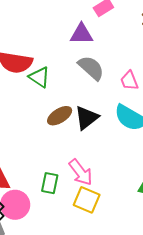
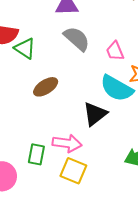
black triangle: (87, 118) -> (95, 114), moved
pink arrow: (81, 172) -> (67, 143), turned -44

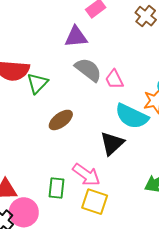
green triangle: (25, 48) -> (37, 83), turned 45
pink trapezoid: (115, 51) -> (114, 79), moved
pink arrow: (67, 143) -> (86, 175), turned 32

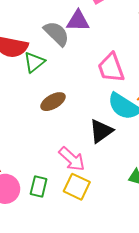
gray semicircle: (88, 70) -> (56, 34), moved
pink trapezoid: (114, 79) -> (111, 68), size x1.5
green rectangle: (56, 188) -> (39, 186), moved

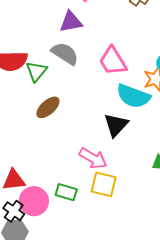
gray semicircle: (56, 34) -> (65, 54), moved
brown ellipse: (53, 102) -> (48, 107), moved
green rectangle: (39, 186) -> (66, 192), turned -75

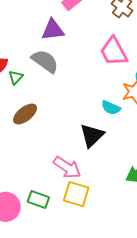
pink trapezoid: (113, 61) -> (114, 52), moved
green triangle: (36, 71) -> (16, 77), size x0.7
cyan semicircle: (133, 96) -> (111, 108), size x0.6

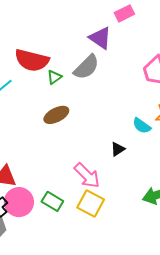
purple triangle: (53, 30) -> (100, 38), turned 30
gray semicircle: (45, 61) -> (86, 67), turned 88
black triangle: (92, 135) -> (118, 149), size x0.6

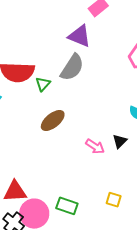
pink arrow: (87, 176) -> (95, 146), moved, size x0.7
yellow square: (91, 204) -> (114, 200), moved, size x0.6

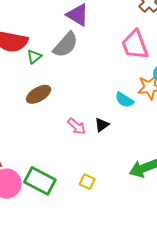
green rectangle: (67, 206) -> (40, 181), size x1.4

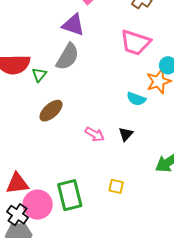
pink trapezoid: (135, 45) -> (135, 43), turned -40
black triangle: (102, 125) -> (126, 134), moved
green rectangle: (40, 181) -> (70, 195), turned 60

